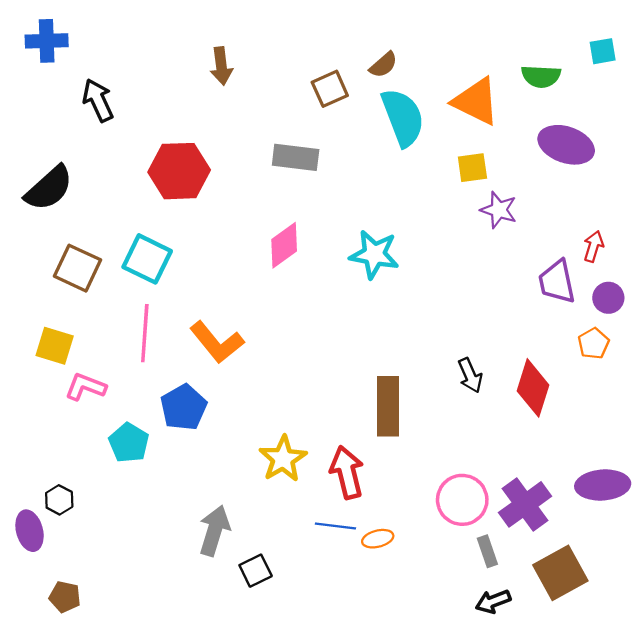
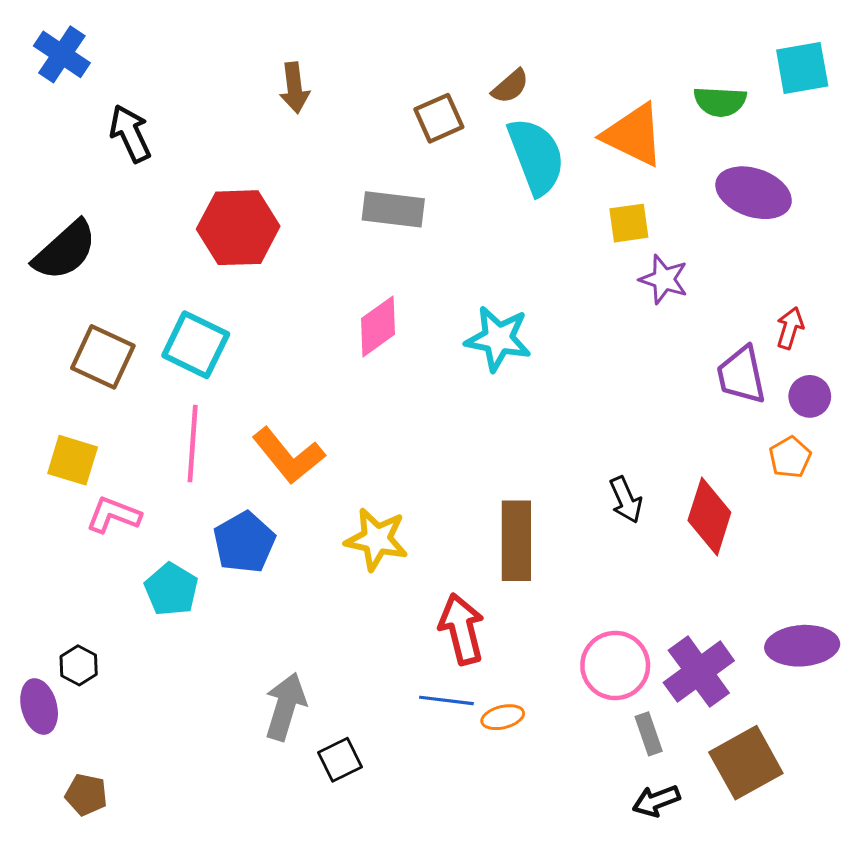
blue cross: (47, 41) -> (62, 54), turned 36
cyan square: (603, 51) -> (802, 68), size x1.5
yellow star: (283, 459) -> (377, 539), moved, turned -30

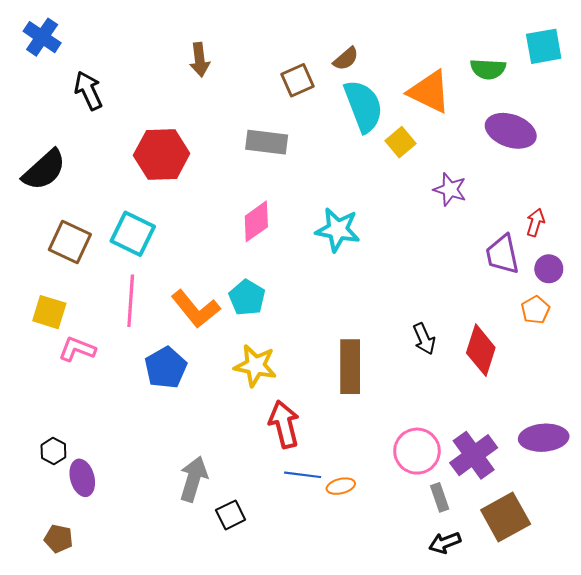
yellow square: (629, 223) -> (401, 142), moved, turned -32
cyan pentagon: (171, 589) -> (247, 298), moved
red arrow: (462, 629) -> (284, 424), moved
purple ellipse: (39, 706) -> (82, 478), moved

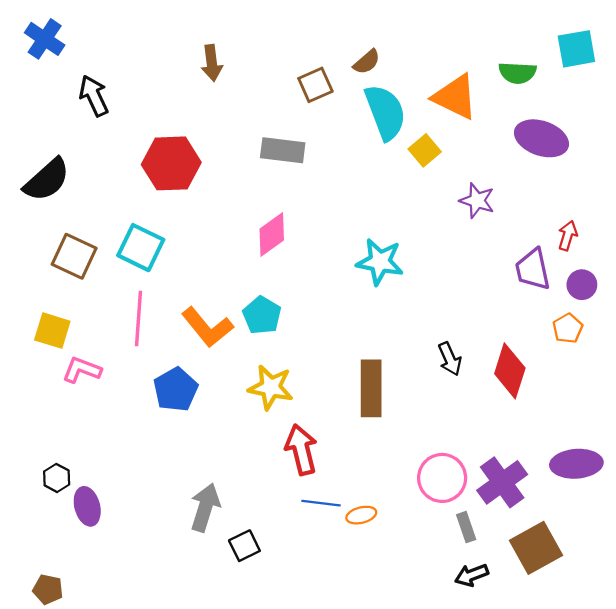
cyan star: (338, 230) -> (380, 262), moved
brown pentagon: (59, 539) -> (48, 589), moved

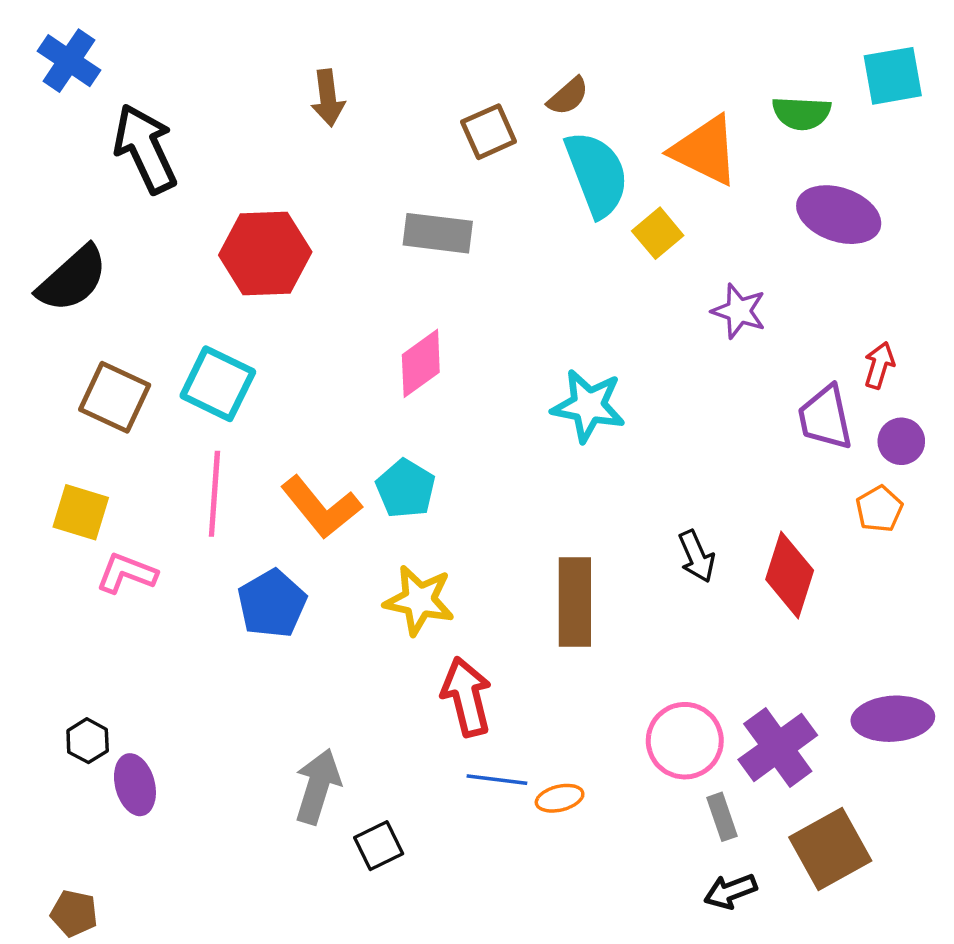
black arrow: (94, 96) -> (145, 149), size x1.4

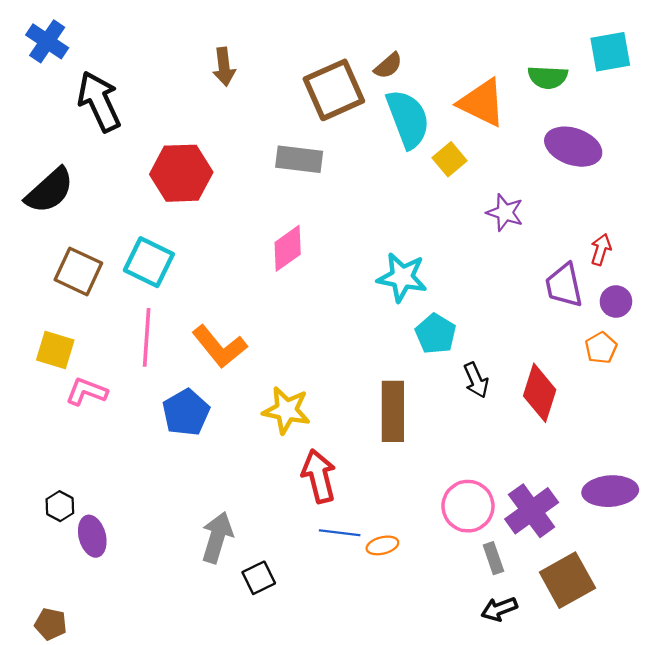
brown square: (489, 132) -> (334, 90), size x1.6
cyan pentagon: (406, 489) -> (436, 334), moved

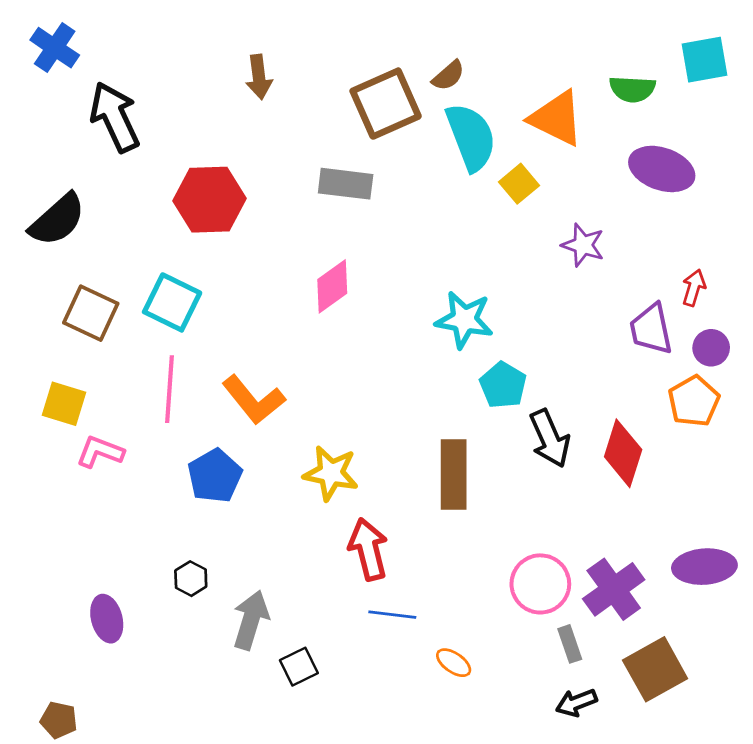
orange pentagon: (601, 348) -> (694, 401), size x1.4
black arrow: (476, 380) -> (550, 438), size x1.4
black hexagon: (60, 506) -> (191, 579), moved
orange ellipse: (382, 545) -> (454, 663), moved, turned 48

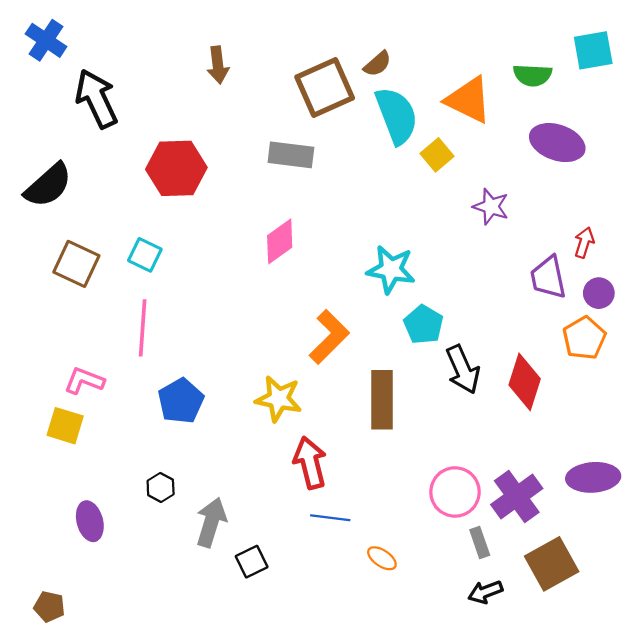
cyan square: (172, 302) -> (145, 255), size x0.7
orange L-shape: (254, 400) -> (329, 337), moved, turned -96
yellow square: (64, 404) -> (65, 426), moved

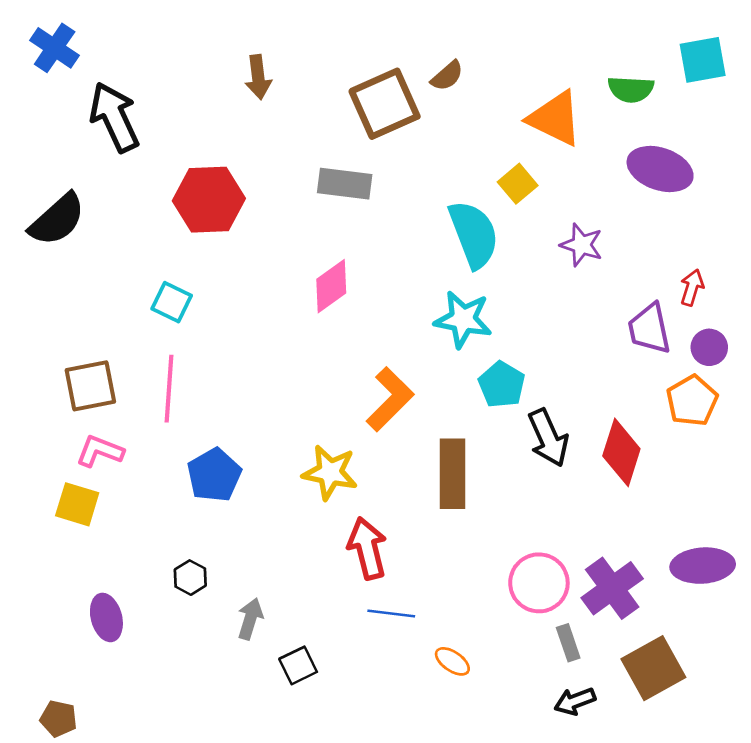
cyan semicircle: (397, 116) -> (474, 234), moved
brown square: (76, 264) -> (90, 386), moved, turned -36
gray arrow: (211, 522) -> (250, 619), size x0.7

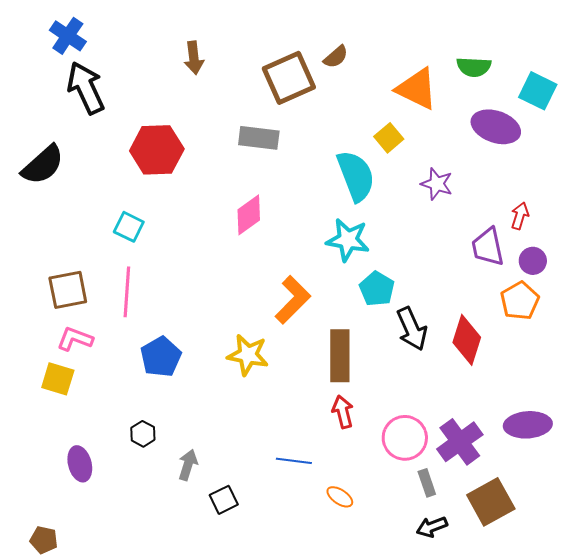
blue cross: (55, 48) -> (68, 36), moved
cyan square: (703, 60) -> (538, 91), moved, turned 36
red arrow: (367, 548) -> (343, 412), moved, size x0.7

